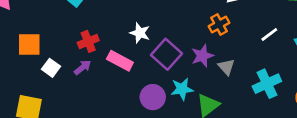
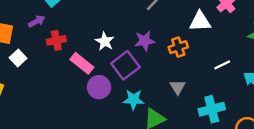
purple star: (202, 56) -> (145, 41), moved
purple arrow: (83, 67) -> (37, 21), moved
purple circle: (153, 97) -> (99, 87), moved

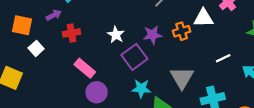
orange cross: (178, 47) -> (182, 31), moved
pink rectangle: (82, 63) -> (85, 68), moved
purple circle: (99, 87) -> (97, 92), moved
gray triangle: (178, 87) -> (182, 78), size x1.6

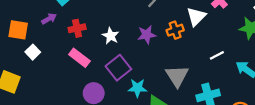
white triangle: (204, 18) -> (196, 17), turned -42
red cross: (72, 33) -> (77, 28), moved
purple square: (134, 57) -> (118, 68), moved
pink rectangle: (85, 68) -> (79, 58), moved

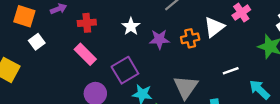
white star: (111, 36) -> (131, 26), moved

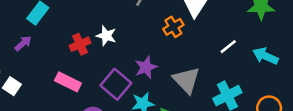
red cross: (87, 23) -> (80, 44), moved
purple star: (159, 39) -> (146, 67), moved

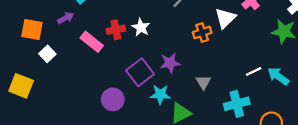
white line: (228, 47) -> (254, 71), moved
gray triangle: (186, 80) -> (203, 82), size x0.6
pink rectangle: (68, 82) -> (92, 42), moved

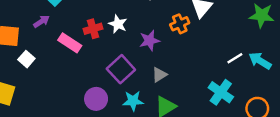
purple star: (170, 63) -> (149, 41), moved
gray triangle: (203, 82) -> (159, 75), moved, turned 35
cyan star: (160, 94) -> (133, 101), moved
cyan cross: (237, 104) -> (221, 92), turned -35

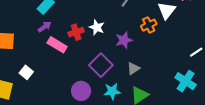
purple arrow: (41, 21) -> (45, 27), moved
white square: (26, 59) -> (26, 72), moved

